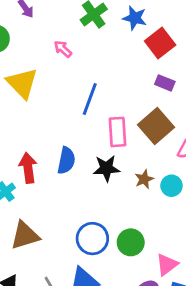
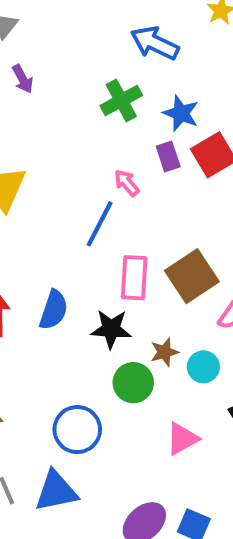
pink arrow: (63, 49) -> (127, 183), moved
purple rectangle: (165, 83) -> (168, 156), moved, turned 42
green circle: (131, 242) -> (133, 383), moved
pink triangle: (167, 265) -> (182, 439), moved

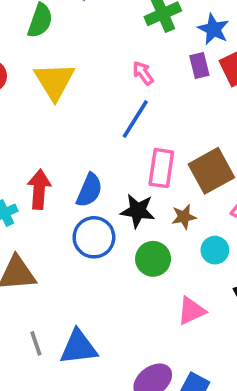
pink arrow: (127, 183) -> (143, 73), moved
brown star: (164, 352) -> (184, 217), moved
blue circle: (77, 430) -> (94, 237), moved

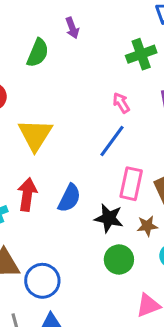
yellow triangle: (54, 81) -> (35, 135), moved
blue circle: (94, 237) -> (42, 281), moved

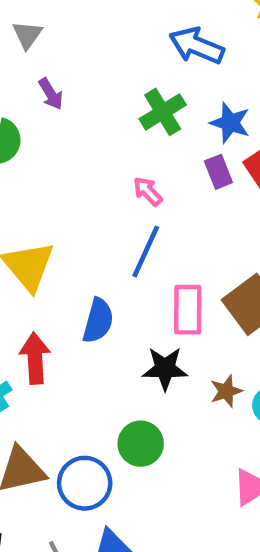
blue semicircle: (69, 198) -> (98, 321), moved
brown star: (147, 226) -> (226, 391), moved
green circle: (119, 259) -> (141, 444), moved

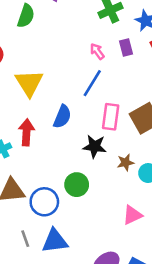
purple rectangle: (218, 172) -> (126, 47), moved

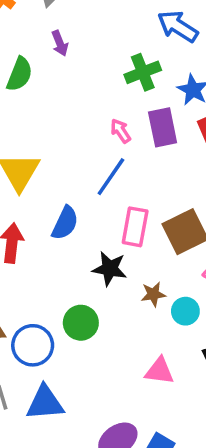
purple rectangle: (126, 47) -> (163, 127), size x1.5
pink triangle: (132, 215) -> (159, 371), turned 30

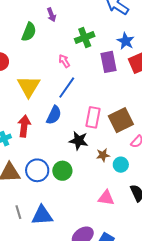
green cross: (143, 72) -> (85, 38), moved
pink arrow: (121, 131) -> (64, 61), moved
blue line: (111, 177) -> (67, 88), moved
blue circle: (33, 345) -> (37, 170), moved

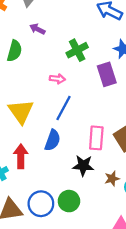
purple arrow: (51, 15) -> (37, 29), turned 144
pink arrow: (64, 61) -> (57, 79), turned 136

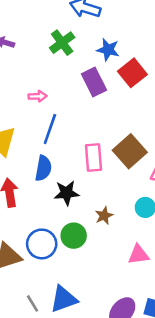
green cross: (77, 50) -> (62, 43), moved
black star: (83, 166) -> (67, 193), moved
brown star: (112, 179) -> (104, 216), moved

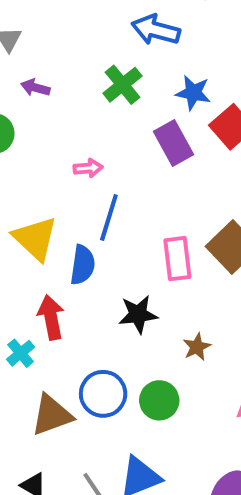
blue semicircle: (43, 168) -> (83, 265), moved
green circle: (74, 236) -> (159, 400), moved

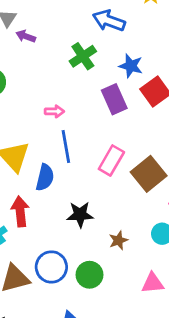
purple arrow: (35, 88) -> (26, 36), moved
blue line: (109, 217) -> (66, 146), turned -32
pink rectangle: (177, 259) -> (111, 161), moved, turned 32

